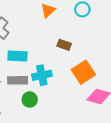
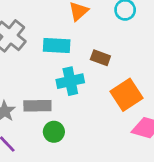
cyan rectangle: (18, 56) -> (57, 45), moved
cyan cross: (42, 75) -> (70, 81), moved

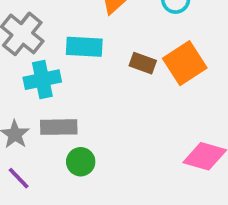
cyan cross: (70, 81) -> (42, 80), moved
orange square: (126, 95) -> (185, 63), moved

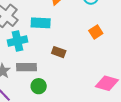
brown rectangle: (143, 63) -> (59, 52), moved
orange square: (185, 63) -> (96, 32), size x0.6

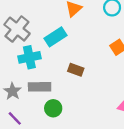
cyan rectangle: (41, 23) -> (55, 37), turned -36

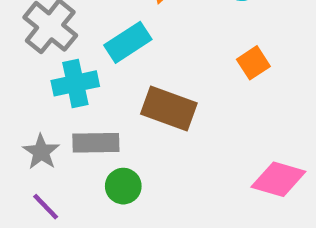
brown rectangle: (76, 70) -> (169, 108), size x1.6

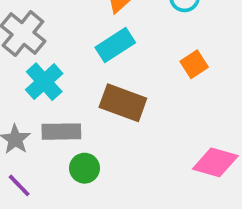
cyan rectangle: (128, 42) -> (115, 45), moved
cyan cross: (75, 83) -> (44, 82), turned -30

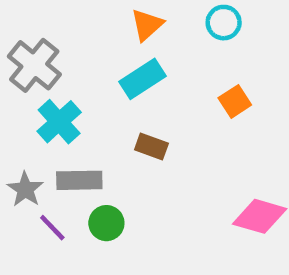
brown rectangle: (123, 103) -> (151, 146), size x0.6
purple line: (19, 185) -> (52, 228), moved

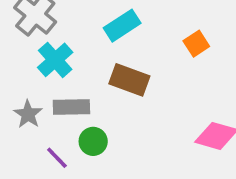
brown rectangle: (151, 146) -> (129, 80), size x1.5
purple line: (52, 228) -> (57, 158), moved

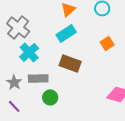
purple line: (57, 158) -> (14, 106), moved

